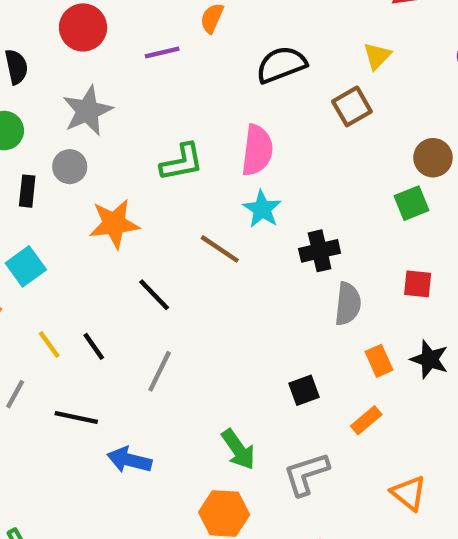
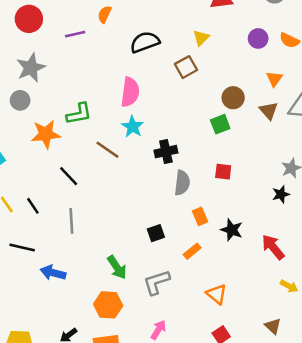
green L-shape: (182, 162) -> (79, 114), moved
black star: (430, 359) -> (232, 230), moved
gray line: (160, 371) -> (71, 221), turned -30

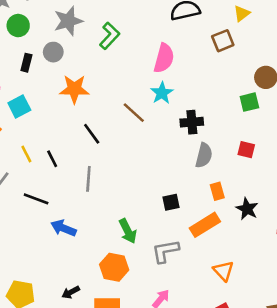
green L-shape: (79, 114) -> (110, 36), moved, turned -44
orange rectangle: (192, 251) -> (205, 225), size x1.6

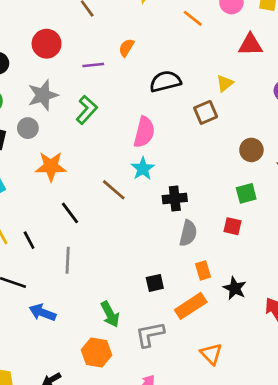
green square: (249, 102) -> (246, 193), moved

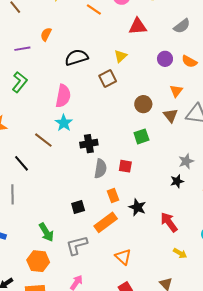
black line: (70, 213) -> (22, 163), moved
red square: (232, 226) -> (125, 166), moved

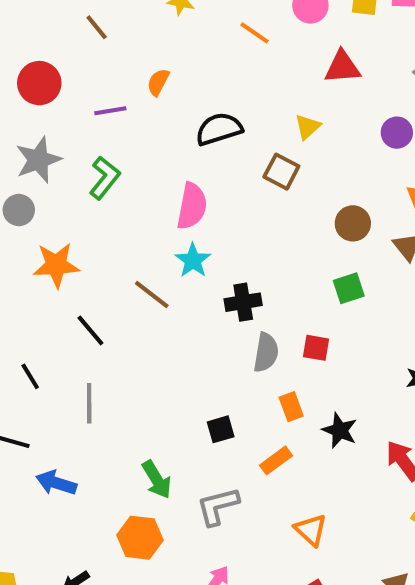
brown square: (108, 78) -> (281, 172), turned -36
black line: (22, 163) -> (90, 330), moved
orange rectangle: (106, 222) -> (276, 460), size x0.7

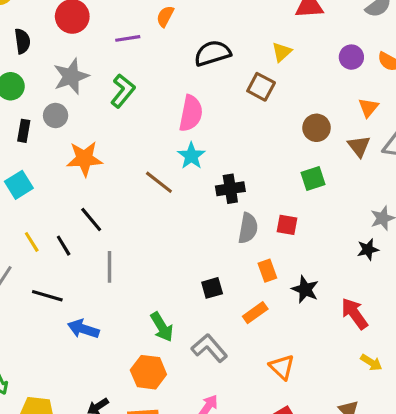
black line: (90, 330) -> (91, 220), moved
gray L-shape: (218, 506) -> (209, 348), turned 63

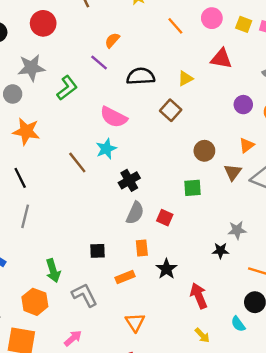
purple line: (128, 38) -> (99, 63), moved, turned 36
yellow triangle: (282, 52) -> (185, 78), moved
pink semicircle: (191, 113) -> (114, 117), turned 92
black cross: (230, 189) -> (129, 180), turned -35

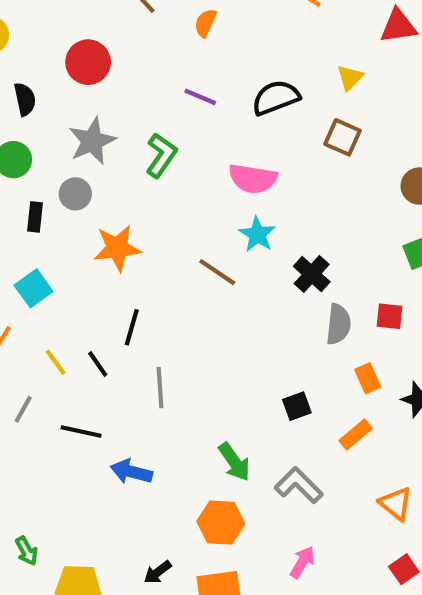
orange semicircle: (112, 40) -> (205, 23), moved
black line: (20, 178) -> (132, 327), turned 60

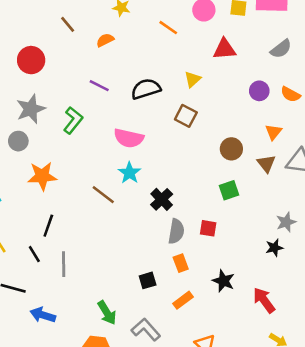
orange semicircle: (205, 23) -> (105, 40), turned 36
black line: (98, 364) -> (34, 254), moved
orange rectangle: (368, 378) -> (181, 263), moved

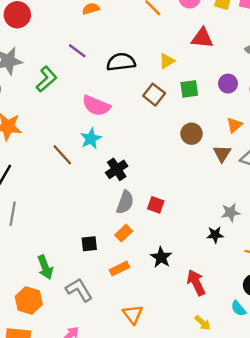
green square: (229, 190) -> (189, 89), moved
orange rectangle: (181, 263) -> (124, 233), turned 56

